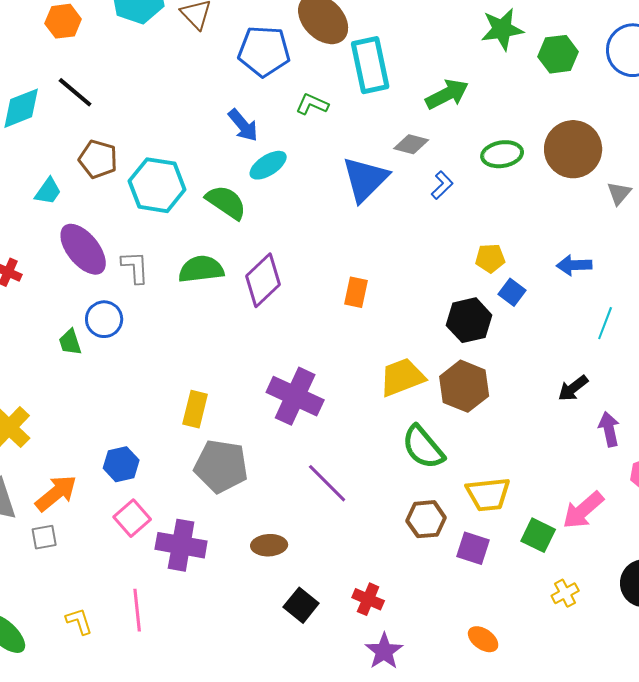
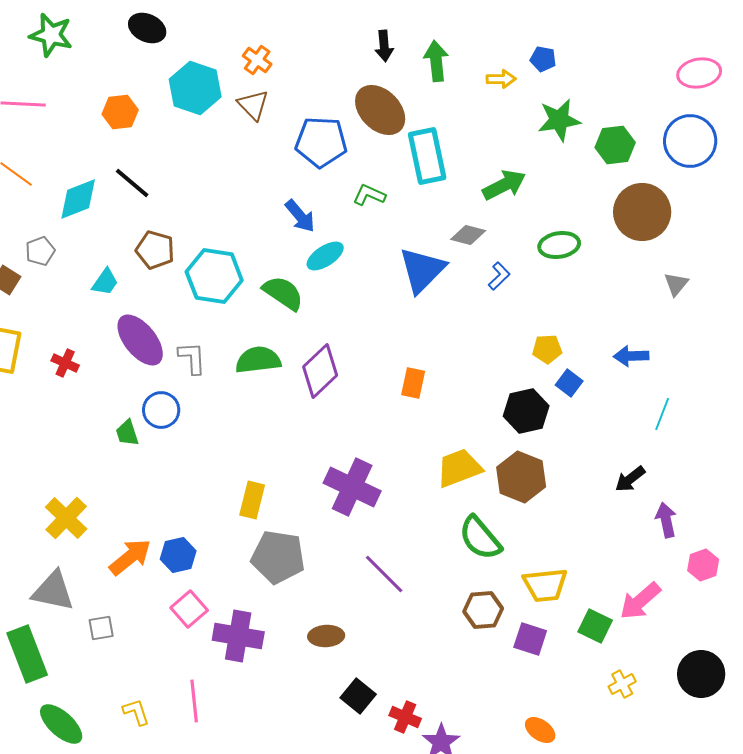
brown circle: (573, 149) -> (642, 212), moved
orange arrow: (56, 493) -> (130, 557), moved
red cross: (368, 599) -> (405, 717), moved

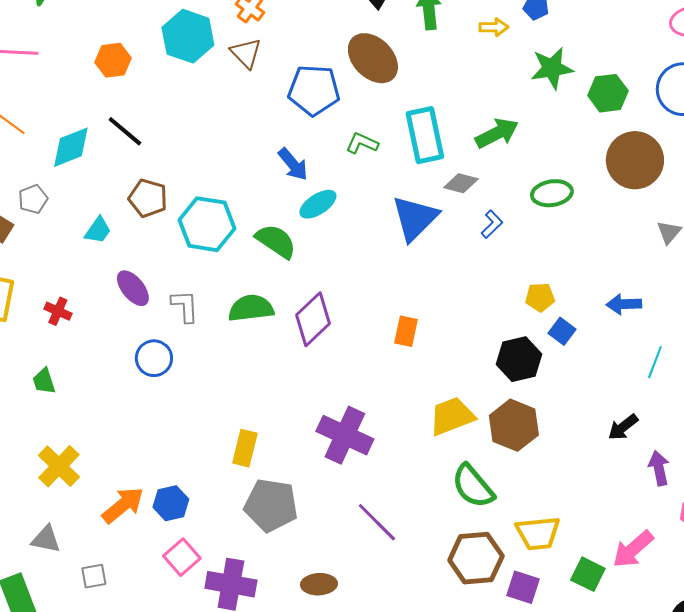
cyan rectangle: (427, 156) -> (425, 135), moved
purple ellipse: (140, 340) -> (133, 288), size x0.7
green trapezoid: (127, 433) -> (44, 381), moved
gray triangle: (53, 591) -> (46, 539), size x0.7
brown hexagon: (483, 610) -> (476, 558), size x1.4

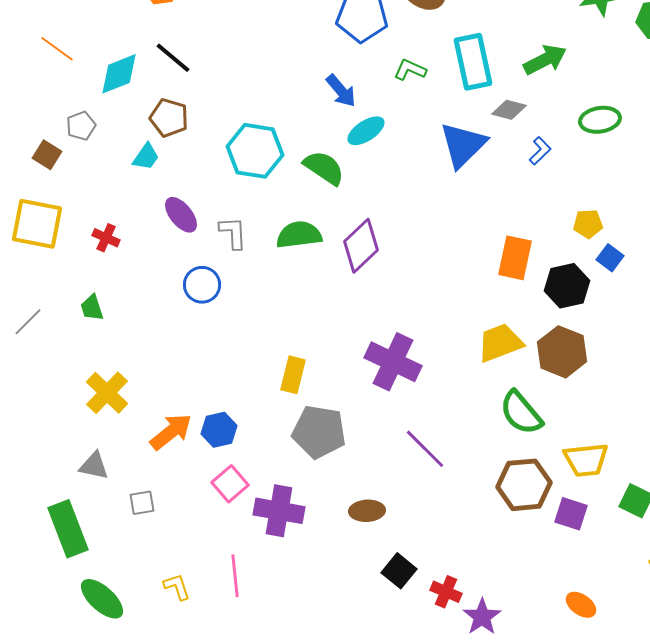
brown pentagon: (148, 198) -> (169, 118), moved
orange rectangle: (406, 331) -> (515, 258), moved, size x1.4

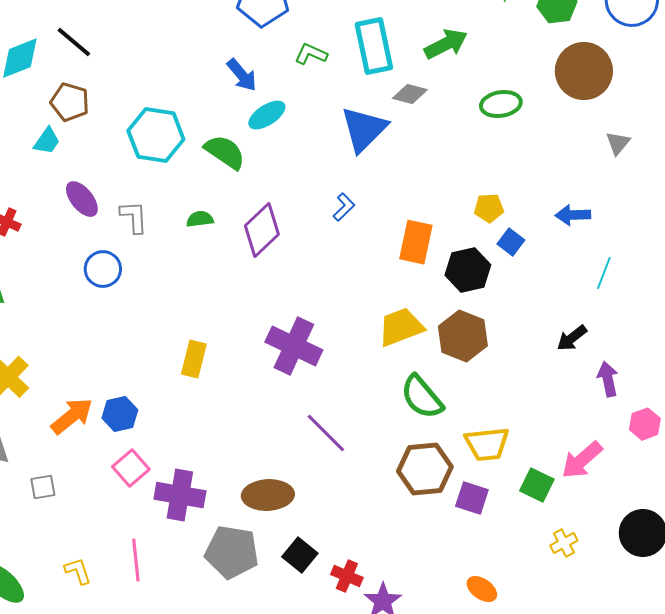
blue L-shape: (540, 151) -> (344, 207), moved
green semicircle: (299, 235) -> (200, 219), size x0.6
gray pentagon: (319, 432) -> (232, 552), moved
brown ellipse: (367, 511) -> (268, 495), size x1.4

